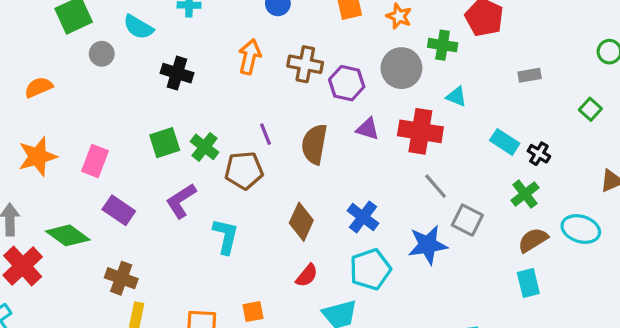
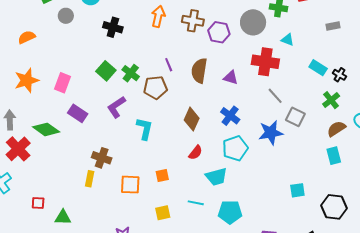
purple triangle: (368, 129) -> (231, 78), moved
green square: (165, 143) -> (106, 71), turned -30
brown cross: (121, 278) -> (102, 158), moved

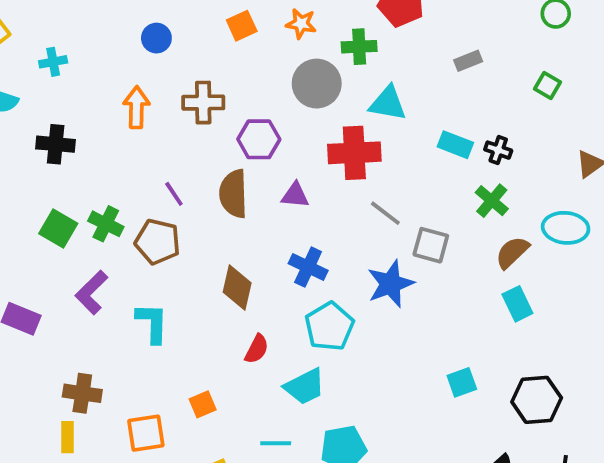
purple hexagon: (219, 32) -> (259, 139), moved
cyan triangle: (288, 40) -> (388, 103), size x1.5
brown pentagon: (155, 88) -> (158, 242), turned 30

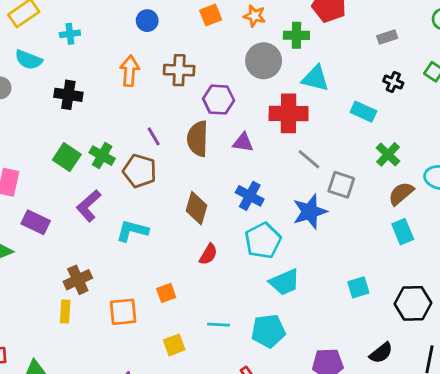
gray rectangle: (468, 61) -> (387, 37), moved
black cross: (498, 150) -> (393, 82), moved
cyan L-shape: (152, 323) -> (132, 231), turned -80
cyan trapezoid: (305, 387) -> (285, 282), moved
brown cross: (82, 393) -> (78, 280), turned -36

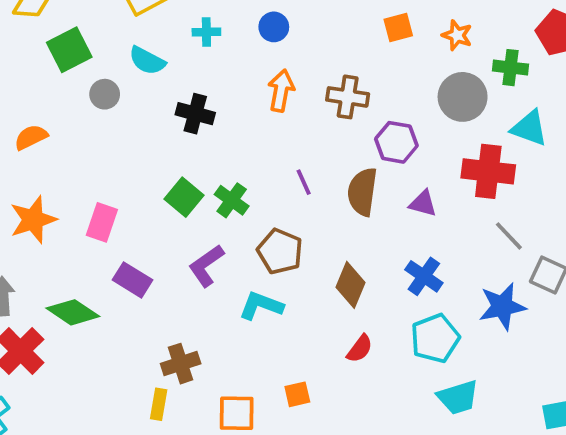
blue circle: (147, 21) -> (274, 27), moved
brown pentagon: (140, 171) -> (280, 251), moved

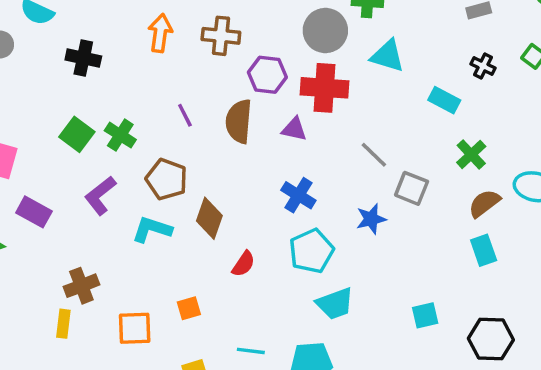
red cross: (488, 171) -> (324, 88), moved
brown diamond: (351, 285) -> (209, 218), moved
blue star: (502, 306) -> (371, 219), size x0.7

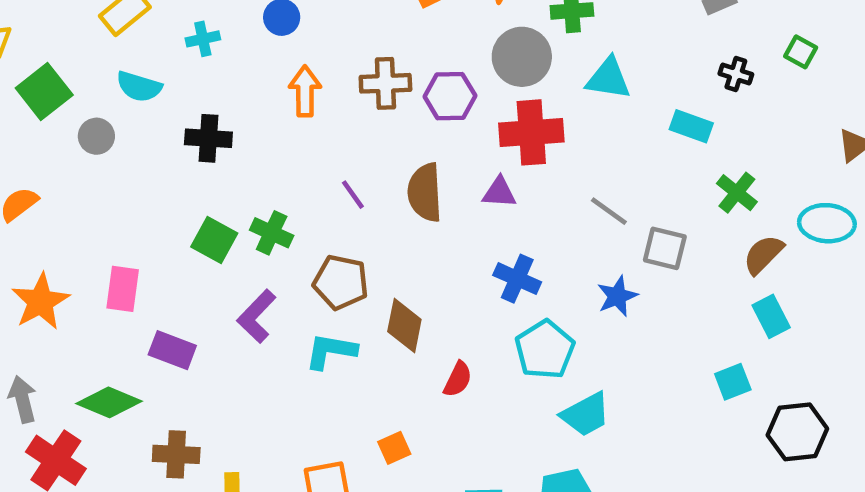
purple hexagon: (267, 75) -> (450, 96), moved
brown cross: (81, 286) -> (176, 454), moved, turned 32
cyan square: (425, 315) -> (733, 382), moved

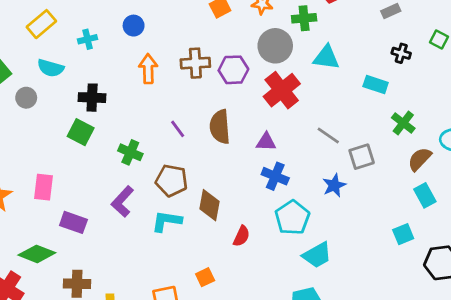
red cross: (531, 132) -> (282, 90), turned -33
purple triangle: (499, 192) -> (266, 142), moved
green square: (214, 240) -> (81, 132), moved
gray square: (665, 248) -> (362, 157), turned -30

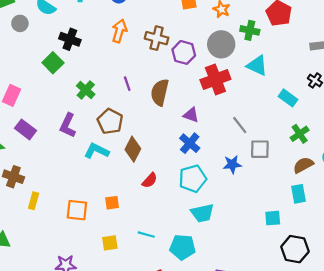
purple L-shape: (122, 202) -> (68, 125), turned -35

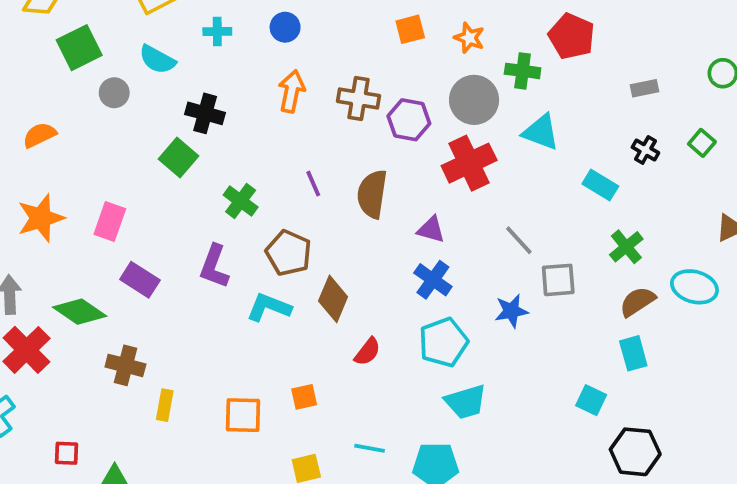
cyan square: (273, 218) -> (591, 400), turned 35

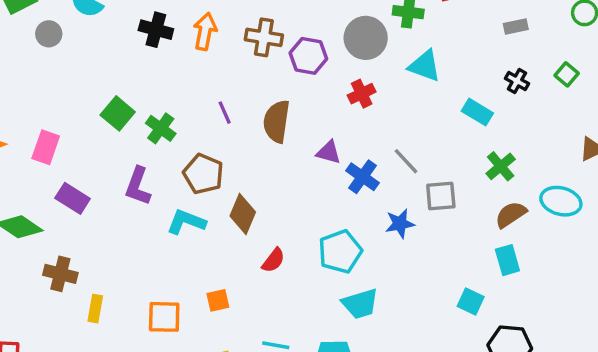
black cross: (205, 113) -> (156, 30), moved
green square: (178, 158) -> (118, 113), moved
red cross: (469, 163) -> (362, 94), size x0.6
blue cross: (433, 280) -> (362, 177), moved

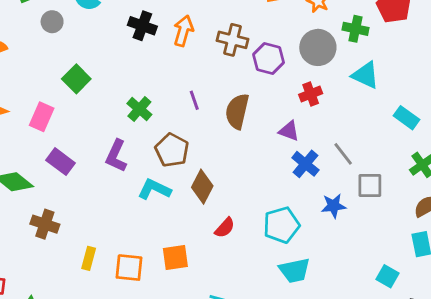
green square: (118, 113) -> (76, 79), moved
purple triangle: (329, 152) -> (289, 131), moved
orange square: (218, 300) -> (175, 257), size x1.4
yellow rectangle: (95, 309) -> (89, 258), moved

